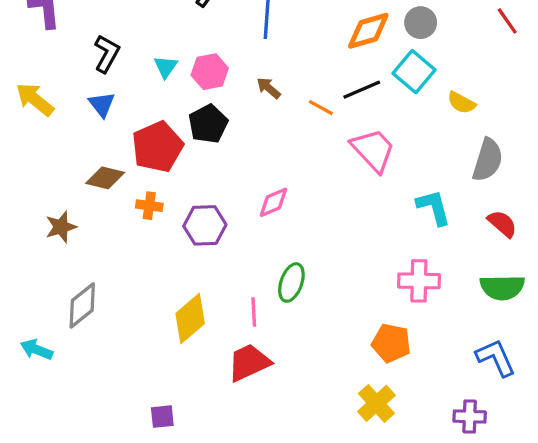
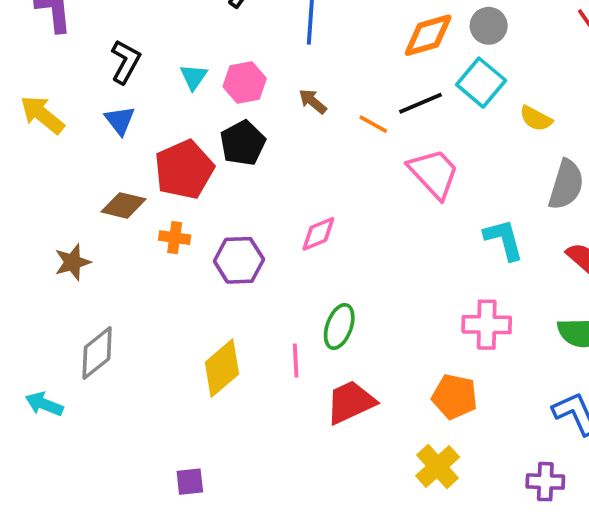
red trapezoid: (249, 363) -> (351, 402), moved

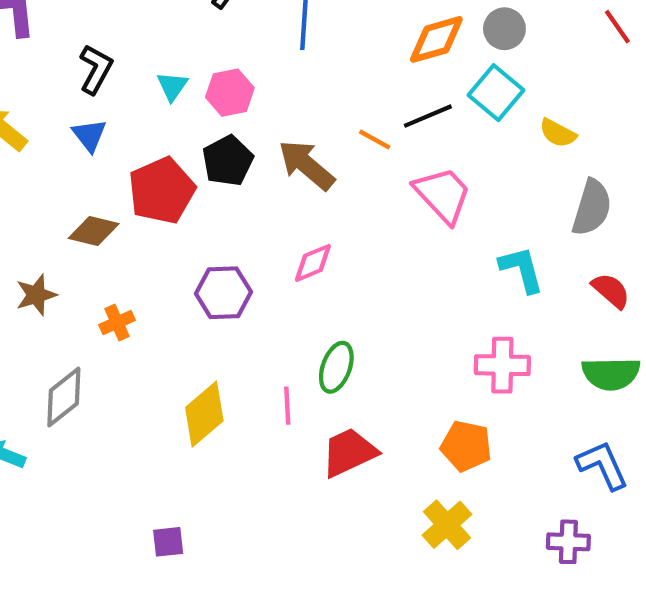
brown arrow: (313, 101) -> (307, 165), moved, size x1.8
orange cross: (175, 238) -> (117, 323), moved, turned -32

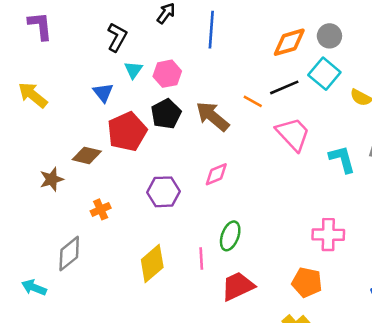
black L-shape: (96, 69) -> (117, 37), moved
blue triangle: (89, 135) -> (103, 93), moved
cyan L-shape: (522, 269) -> (342, 159), moved
brown star: (36, 295) -> (52, 179), moved

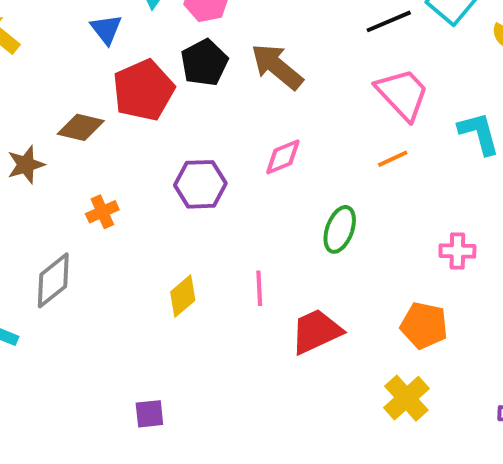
orange line: (253, 101) -> (393, 159), moved, turned -54
pink cross: (328, 235) -> (457, 251), size x0.7
green ellipse: (230, 236) -> (340, 229), moved
yellow diamond: (152, 264) -> (183, 296), size x0.7

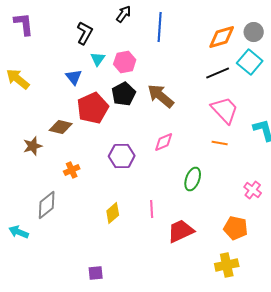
orange line: (393, 159) -> (220, 143), turned 35
pink cross: (457, 251) -> (253, 190), turned 36
yellow cross: (406, 398) -> (227, 265), turned 30

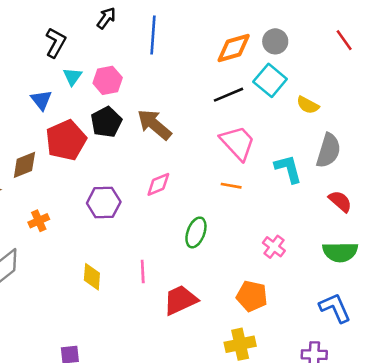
brown diamond: (61, 127) -> (24, 165), turned -35
yellow diamond: (113, 213) -> (92, 277), turned -45

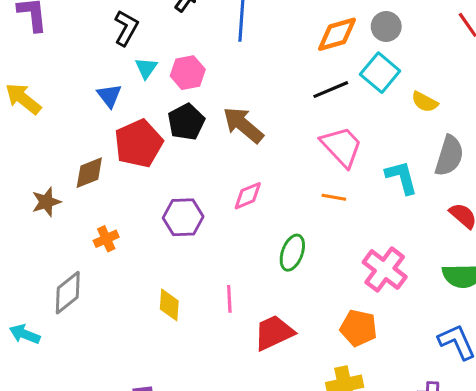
pink cross: (274, 247) -> (385, 270), size x1.6

